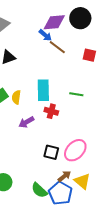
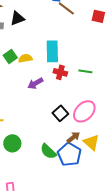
green line: (76, 94) -> (85, 71), moved
yellow semicircle: (16, 97) -> (25, 58), turned 72
black square: (51, 152) -> (60, 113), turned 35

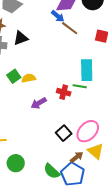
cyan rectangle: (52, 51) -> (87, 70), moved
green line: (85, 71) -> (80, 86), moved
yellow triangle: (91, 142) -> (96, 151), moved

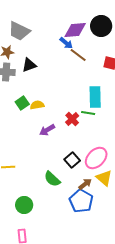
red cross: (64, 92) -> (72, 119), turned 32
green circle: (16, 163) -> (24, 205), moved
green semicircle: (52, 171) -> (52, 179), moved

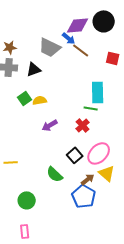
gray trapezoid: (19, 31) -> (50, 47), moved
black triangle: (29, 65) -> (34, 69), moved
red cross: (72, 119) -> (83, 125), moved

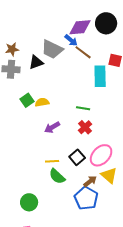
black triangle: (34, 69) -> (36, 62), moved
cyan rectangle: (98, 92) -> (100, 76), moved
green line: (91, 108) -> (83, 108), moved
yellow line: (11, 162) -> (52, 161), moved

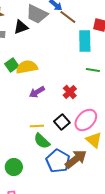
yellow semicircle: (42, 102) -> (27, 67), size x1.5
green line: (83, 108) -> (93, 70), moved
brown arrow: (90, 181) -> (76, 159), moved, size x1.6
blue pentagon: (86, 198) -> (58, 161), moved

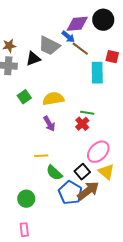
yellow semicircle: (27, 67) -> (53, 99), moved
green line: (93, 70) -> (87, 113), moved
purple arrow: (37, 92) -> (49, 124), turned -91
black square: (62, 122) -> (82, 172), moved
yellow line: (37, 126) -> (41, 156), moved

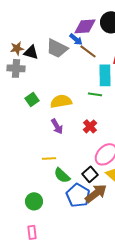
black triangle: (33, 59) -> (31, 52), moved, turned 35
green line: (87, 113) -> (95, 94), moved

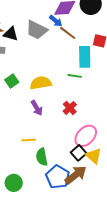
black square: (90, 174) -> (79, 153), moved
green semicircle: (62, 175) -> (42, 157), turned 36

